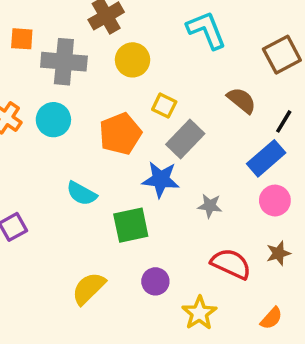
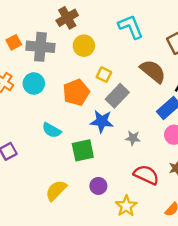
orange square: (22, 39) -> (14, 42), moved, turned -32
brown semicircle: (242, 100) -> (153, 71), size x1.4

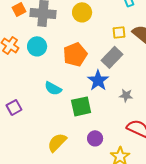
yellow square: (104, 75) -> (119, 32), moved, turned -32
blue star: (102, 121) -> (98, 80), turned 30

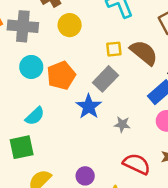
cyan circle: (37, 46) -> (31, 67), moved
cyan semicircle: (53, 88) -> (35, 116), turned -72
green square: (81, 106) -> (22, 147), moved

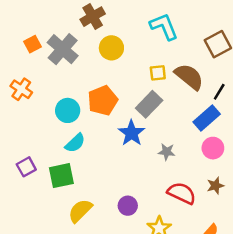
gray cross: (23, 26) -> (63, 49), turned 36
cyan circle: (31, 67) -> (68, 110), moved

